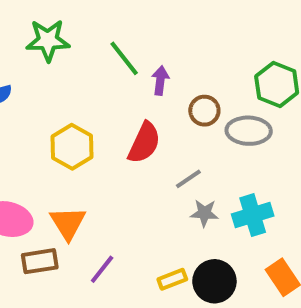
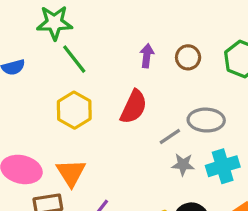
green line: (124, 58) -> (74, 59), moved
brown circle: (204, 111) -> (188, 57), moved
gray ellipse: (249, 131) -> (206, 120), moved

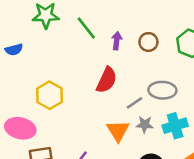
green line: (74, 59) -> (86, 28), moved
yellow hexagon: (74, 110) -> (49, 95), moved
orange triangle: (71, 173) -> (118, 131), moved

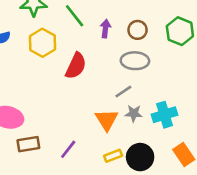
red semicircle: (107, 80) -> (76, 66), moved
gray ellipse: (162, 90) -> (135, 61), moved
yellow hexagon: (49, 95) -> (42, 43), moved

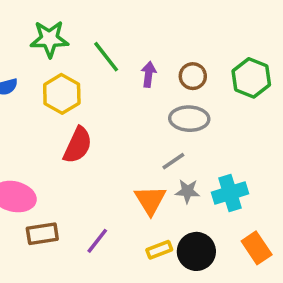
red semicircle: (76, 66) -> (78, 145), moved

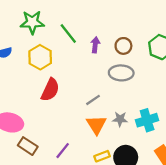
gray line: (173, 161) -> (93, 100), moved
brown rectangle: (42, 234) -> (28, 146), turned 42

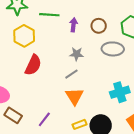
green line: (68, 34) -> (49, 15), turned -48
gray ellipse: (121, 73) -> (113, 49), moved
gray star: (120, 119) -> (76, 54), moved

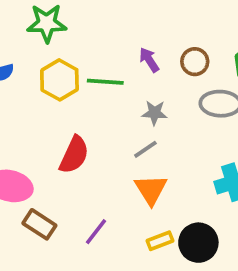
green line: (49, 15) -> (105, 82), moved
purple arrow: (73, 25) -> (149, 60), turned -40
red semicircle: (33, 65) -> (74, 155), moved

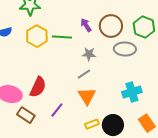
brown circle: (195, 62) -> (111, 26), size x1.5
red semicircle: (74, 155) -> (38, 87), moved
purple line: (96, 232) -> (57, 110), moved

